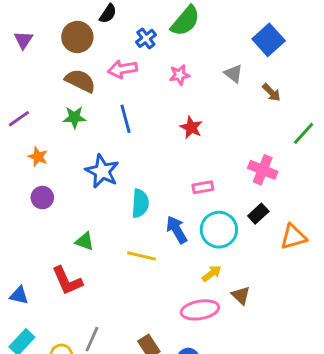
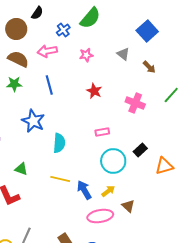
pink cross: (263, 170) -> (135, 103), moved
blue arrow: (177, 230) -> (84, 190), moved

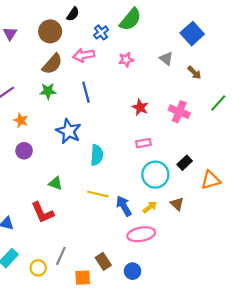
brown semicircle: (18, 59) -> (52, 64), turned 105
red star: (94, 91) -> (140, 107), moved
brown triangle: (128, 206) -> (177, 204), moved

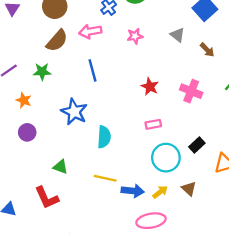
green star: (48, 91) -> (42, 72), moved
blue arrow: (124, 206) -> (133, 191), turned 126

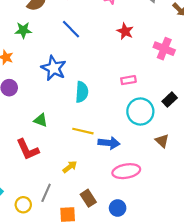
blue line: (93, 70) -> (71, 29), turned -30
red star: (150, 87) -> (125, 31), moved
yellow arrow: (160, 192) -> (70, 167), moved

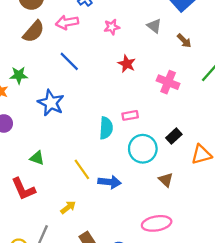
green star: (23, 30) -> (19, 75), moved
cyan semicircle: (82, 92) -> (106, 128), moved
yellow line: (83, 131) -> (82, 169), turned 42
pink ellipse: (126, 171) -> (157, 223), moved

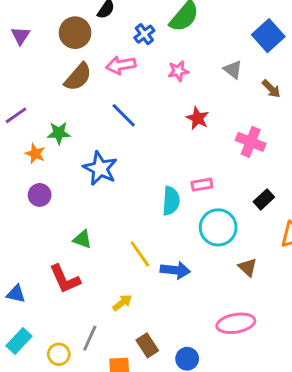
black rectangle: (174, 136) -> (264, 199), moved

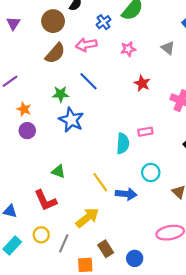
green star: (59, 133) -> (61, 94), moved
purple circle: (40, 195) -> (27, 131), moved
cyan circle: (218, 227) -> (151, 172), moved, size x0.7
yellow arrow: (122, 303) -> (87, 218), size x1.6
yellow circle: (59, 354) -> (41, 235), moved

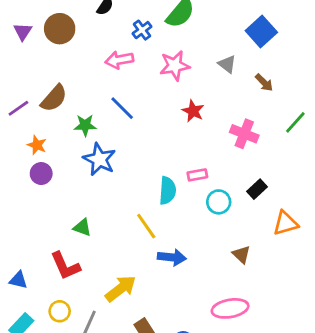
brown circle: (53, 21) -> (60, 29), moved
pink star: (128, 49) -> (175, 66), size x1.5
brown semicircle: (55, 53) -> (54, 98), moved
cyan circle: (151, 172) -> (219, 202), moved
yellow line: (100, 182) -> (146, 226), moved

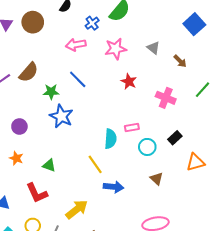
blue square: (261, 31) -> (194, 24), moved
orange star: (37, 145) -> (16, 158), moved
brown triangle: (241, 254) -> (157, 179), moved

